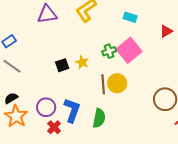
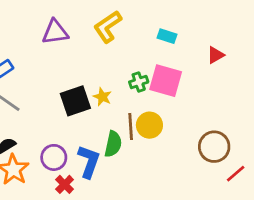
pink square: (129, 50) -> (166, 81), turned -35
black square: (62, 65) -> (75, 101), size x1.6
green semicircle: (99, 118) -> (113, 144), moved

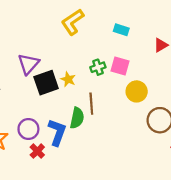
purple triangle: (55, 32) -> (28, 64), moved, turned -40
pink square: (166, 81) -> (120, 66), size x0.7
yellow circle: (149, 125) -> (137, 91), moved

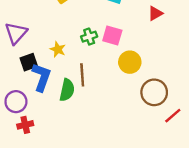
black square: (46, 83) -> (29, 62), moved, size x0.7
blue L-shape: (57, 132) -> (41, 77), moved
red cross: (37, 151) -> (25, 125), turned 32

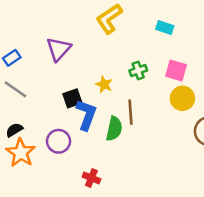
purple triangle: (16, 33) -> (59, 49), moved
pink square: (112, 35) -> (176, 70), moved
red cross: (25, 125) -> (91, 178), moved, turned 35

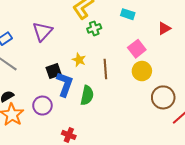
green cross: (138, 70) -> (94, 28), moved
pink square: (176, 70) -> (137, 49), turned 36
brown line: (131, 112) -> (105, 69), moved

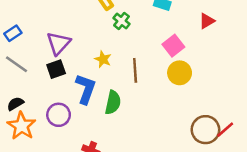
green cross: (94, 28) -> (122, 21), turned -32
purple triangle: (42, 31) -> (59, 43), moved
black square: (54, 71) -> (56, 69), moved
brown circle: (163, 97) -> (205, 130), moved

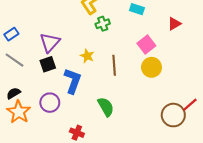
green cross: (122, 21) -> (103, 24), turned 32
green semicircle: (113, 102) -> (106, 107), moved, turned -42
red line: (225, 130) -> (190, 105), moved

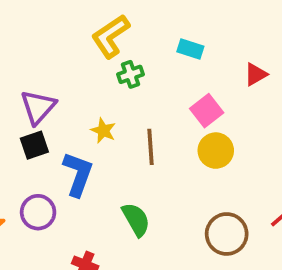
brown circle: (173, 115) -> (227, 234), moved

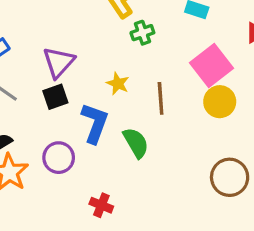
pink square: (207, 111) -> (211, 66), size x1.4
green semicircle: (136, 219) -> (136, 143), moved

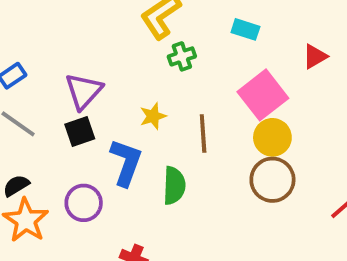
yellow star: (118, 84) -> (153, 116), turned 30
green semicircle: (136, 143) -> (174, 186), turned 32
brown circle: (230, 177) -> (272, 180), moved

